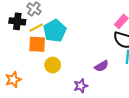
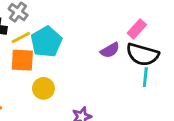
purple semicircle: (102, 66) -> (110, 50), moved

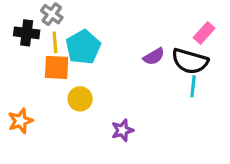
pink rectangle: (137, 29) -> (204, 33), moved
yellow line: (21, 37) -> (55, 42), turned -66

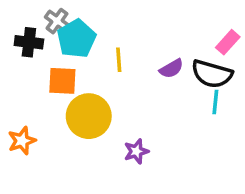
yellow line: (55, 42) -> (119, 60), moved
cyan pentagon: (83, 47) -> (76, 39), moved
yellow circle: (80, 99) -> (89, 116), size x1.6

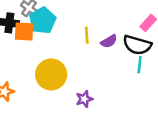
yellow line: (119, 60) -> (87, 35), moved
orange square: (62, 81) -> (24, 31), moved

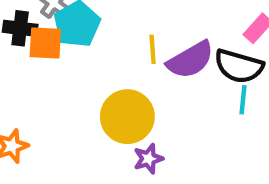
purple semicircle: (109, 41) -> (190, 60), size x1.6
yellow circle: (51, 74) -> (127, 117), moved

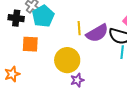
orange square: (45, 43) -> (30, 44), moved

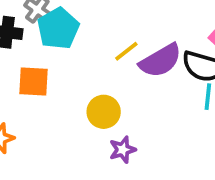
yellow line: (79, 28) -> (126, 51), turned 56
yellow circle: (67, 60) -> (104, 112), size x0.7

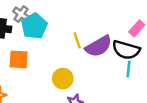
yellow line: (126, 51) -> (77, 40), turned -70

